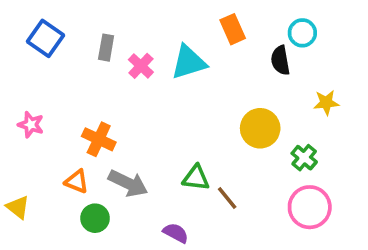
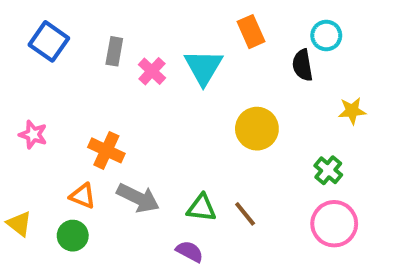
cyan triangle: (189, 62) -> (203, 67), turned -42
yellow circle: (260, 128) -> (257, 129), moved
green triangle: (196, 178) -> (201, 208), moved
green circle: (95, 218) -> (73, 236), moved

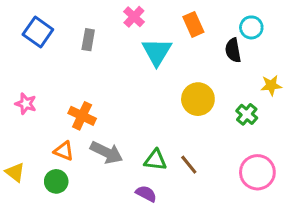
pink cross: (152, 71) -> (134, 17), moved
green cross: (328, 170) -> (247, 114), moved

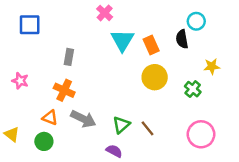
orange rectangle: (193, 24) -> (151, 45), moved
blue square: (38, 32) -> (30, 25), turned -35
gray rectangle: (88, 40) -> (69, 57), moved
green triangle: (155, 160) -> (121, 125), turned -48

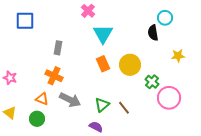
orange rectangle: (151, 45) -> (103, 64), moved
pink star: (20, 81) -> (10, 78), moved
green cross: (193, 89) -> (152, 82), moved
pink circle: (201, 134) -> (169, 98), moved

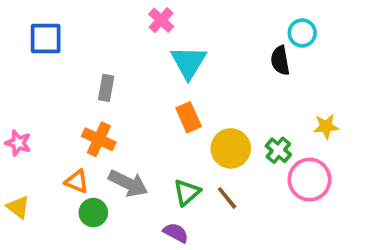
yellow star: (178, 56) -> (326, 126), moved
yellow circle: (130, 65) -> (231, 148), moved
green circle: (37, 119) -> (93, 213), moved

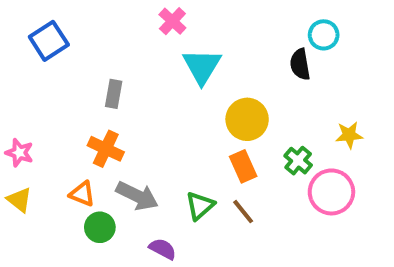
blue square: (46, 38) -> (49, 41), turned -33
orange rectangle: (189, 117) -> (243, 166), moved
yellow circle: (231, 148) -> (247, 119), moved
yellow triangle: (18, 207) -> (19, 200), moved
purple semicircle: (176, 233) -> (163, 249), moved

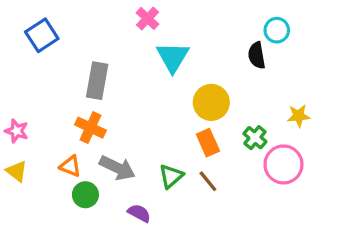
gray rectangle: (114, 94) -> (97, 81), size x1.5

